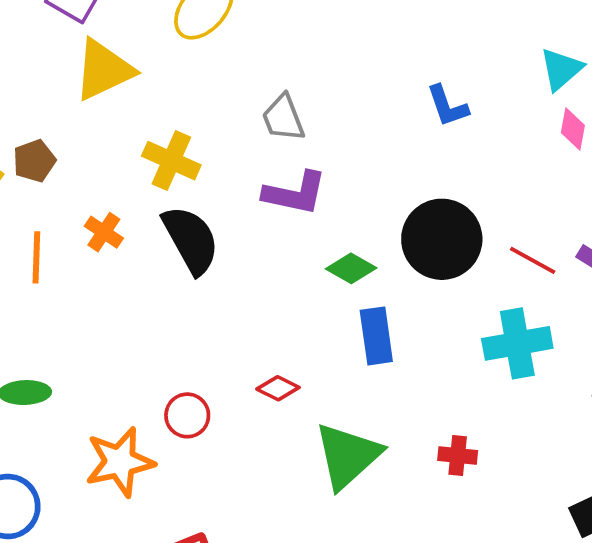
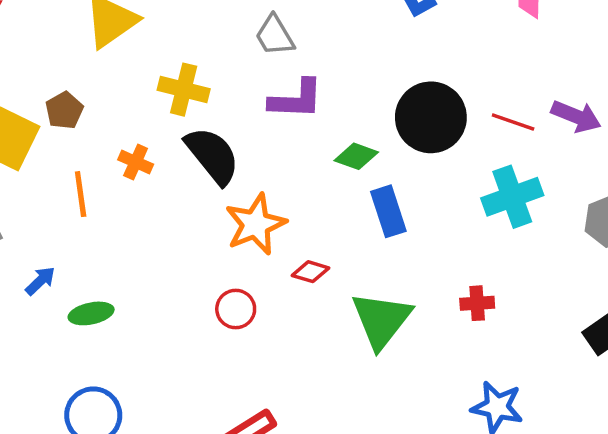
orange star: (120, 462) -> (256, 224), moved

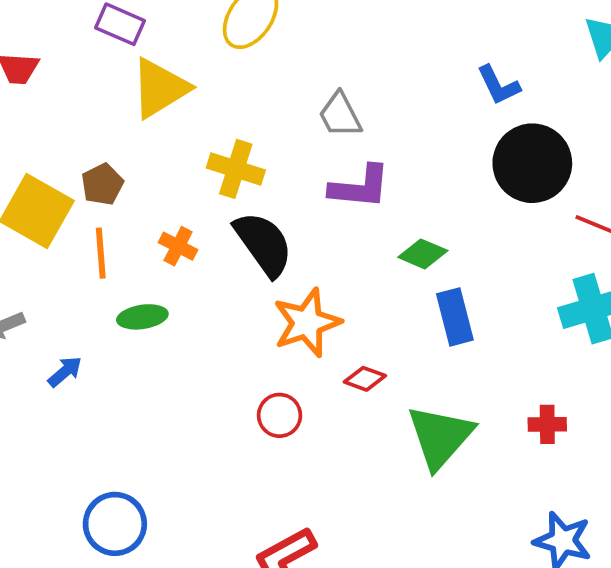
black circle: (431, 117) -> (532, 163), moved
orange line: (81, 194) -> (101, 253), moved
green ellipse: (91, 313) -> (142, 317), moved

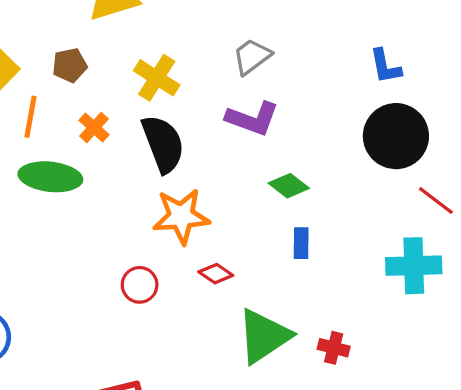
gray trapezoid: (340, 115) -> (252, 57), turned 66
brown pentagon: (102, 184) -> (70, 65), moved
green ellipse: (142, 317) -> (50, 177), size x1.5
blue rectangle: (455, 317) -> (301, 243), size x0.7
red cross: (547, 424) -> (334, 348), moved

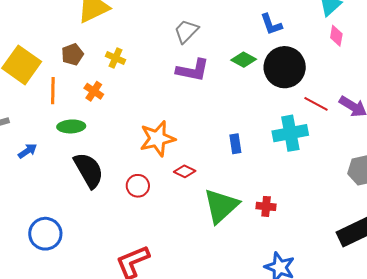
yellow cross: (157, 78) -> (116, 58), moved, size x0.7
black semicircle: (163, 144) -> (89, 170), moved
green ellipse: (50, 177) -> (71, 126), size x0.7
green diamond: (289, 186) -> (244, 60), moved
cyan cross: (414, 266) -> (290, 133), moved

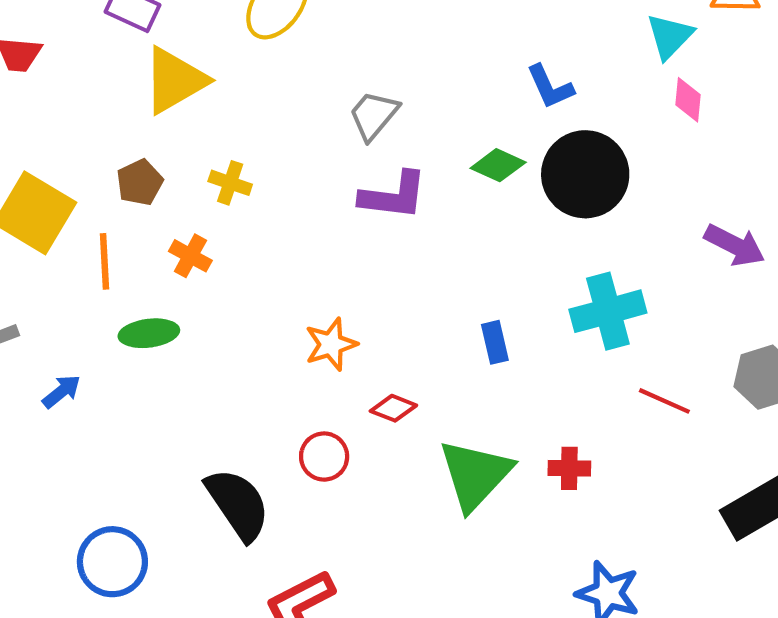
red line: (316, 104) -> (664, 401), moved
orange star: (157, 139) -> (331, 344), size x0.7
black semicircle: (89, 170) -> (238, 504), moved
red circle: (138, 186) -> (324, 457), moved

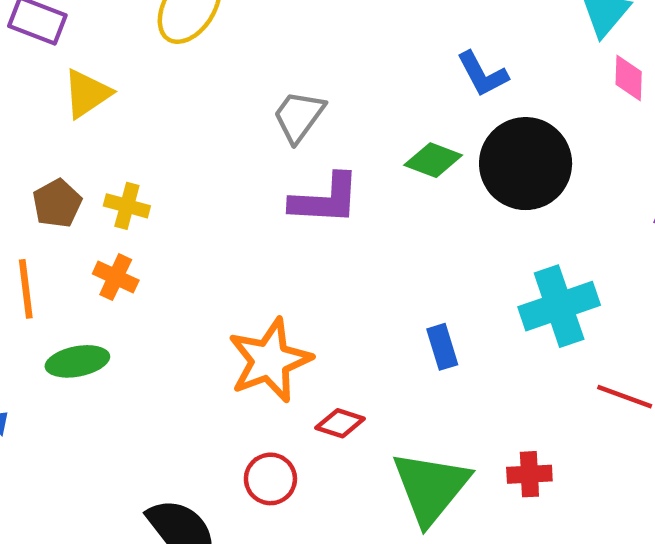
yellow triangle: (175, 80) -> (87, 93), size x0.7
yellow cross: (230, 183) -> (127, 206), moved
orange star: (331, 344) -> (270, 360), size x1.5

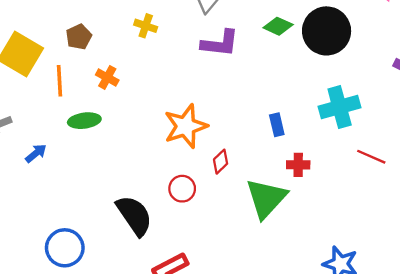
yellow cross: (127, 206) -> (146, 26), moved
red diamond: (340, 423) -> (221, 162), turned -65
red cross: (529, 474) -> (298, 165), moved

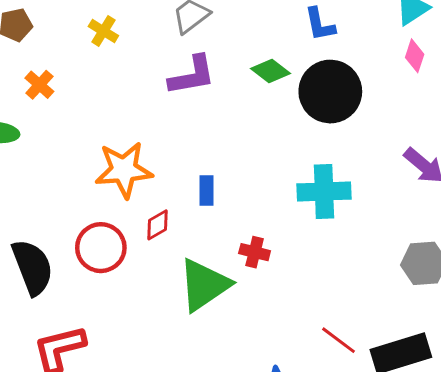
purple L-shape: (220, 43) -> (192, 75), turned -30
blue rectangle: (277, 125) -> (207, 190), moved
red line: (371, 157) -> (339, 340), moved
red circle: (182, 189) -> (101, 248), size x1.4

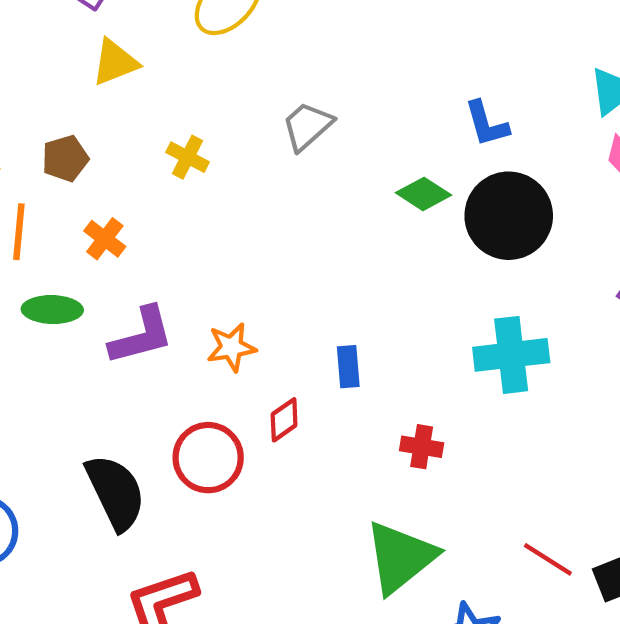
purple L-shape: (192, 75) -> (141, 336), moved
orange star: (124, 170) -> (231, 347), size x0.6
green triangle: (204, 285) -> (400, 557), moved

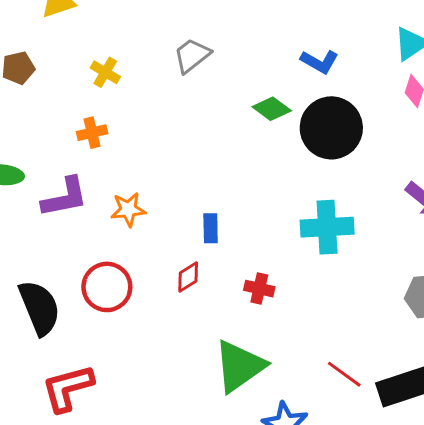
blue L-shape: (487, 124) -> (320, 62), turned -48
orange cross: (105, 239) -> (92, 133), moved, turned 36
red diamond: (284, 420) -> (188, 277), moved

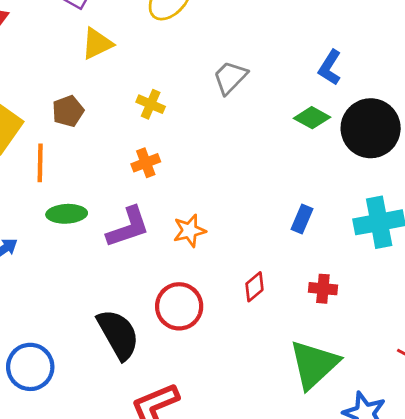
blue L-shape: (320, 62) -> (330, 67), moved, turned 100
blue rectangle: (211, 228) -> (302, 219), moved, turned 32

